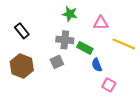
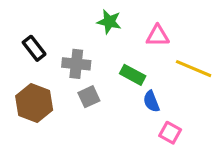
gray cross: (65, 40) -> (76, 64), moved

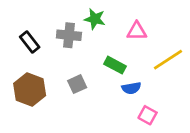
gray cross: (76, 64) -> (69, 35), moved
yellow line: (194, 69) -> (168, 60), turned -56
blue semicircle: (151, 101) -> (131, 88), turned -78

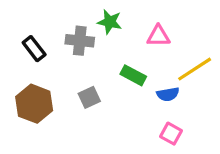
blue semicircle: (131, 88) -> (168, 94), moved

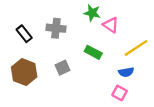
green star: (110, 22) -> (92, 13), moved
pink triangle: (158, 36) -> (111, 25), turned 35
blue semicircle: (168, 94) -> (126, 72), moved

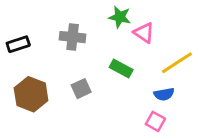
black rectangle: (24, 34) -> (18, 44), moved, turned -70

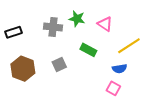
green star: (120, 17) -> (77, 19), moved

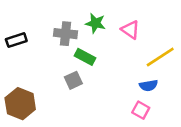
green rectangle: (88, 50) -> (85, 57), moved
brown hexagon: (23, 69) -> (20, 104), moved

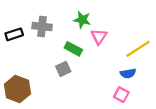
pink triangle: (130, 30) -> (99, 37), moved, turned 30
gray cross: (66, 34) -> (42, 27), moved

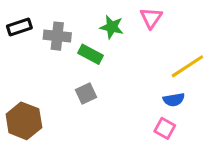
black rectangle: (14, 34) -> (19, 27), moved
pink triangle: (99, 37) -> (151, 18), moved
green rectangle: (73, 49) -> (91, 54), moved

